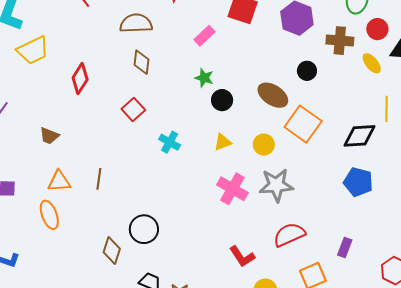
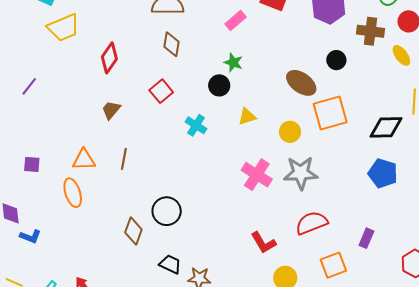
black circle: (222, 100) -> (219, 85), moved
orange square: (303, 124) -> (330, 113), turned 36
brown trapezoid: (49, 136) -> (111, 110), moved, turned 105
yellow triangle: (223, 142) -> (247, 117), moved

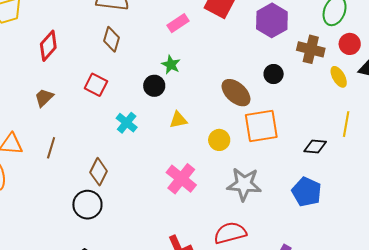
red square: (161, 91) -> (96, 85), turned -30
black diamond: (386, 127) -> (315, 147), size x0.7
gray star: (301, 173) -> (244, 184), moved
brown diamond: (133, 231) -> (99, 172), moved

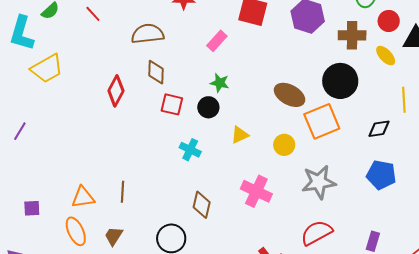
red diamond: (48, 46) -> (116, 91), moved
black circle: (274, 74) -> (340, 81), moved, size x1.8
red square: (96, 85) -> (172, 104), moved
brown trapezoid: (44, 98) -> (114, 236), moved
brown diamond: (99, 172) -> (202, 205), moved

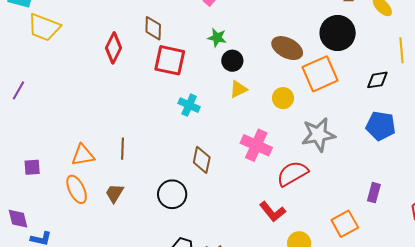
yellow trapezoid: (47, 69) -> (44, 27), turned 52
red square: (172, 104) -> (170, 60), size x1.4
black circle: (208, 107) -> (232, 61), moved
red semicircle: (317, 233) -> (292, 174), moved

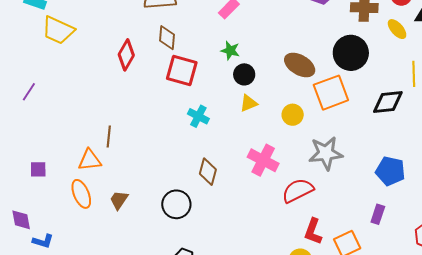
black diamond: (377, 80) -> (388, 102), size x1.4
blue pentagon: (381, 126) -> (390, 171), moved
brown line: (122, 149) -> (109, 137), moved
red L-shape: (272, 212) -> (313, 231), moved, turned 56

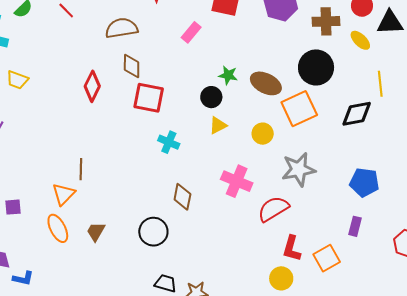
yellow trapezoid: (58, 30) -> (17, 80), moved, size x0.7
green star: (230, 51) -> (228, 75), moved
orange triangle: (90, 160) -> (64, 194), turned -35

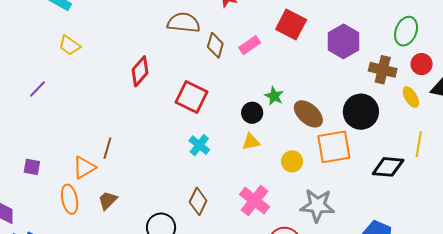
brown diamond: (132, 66) -> (215, 45), moved
brown trapezoid: (96, 232) -> (108, 200), moved

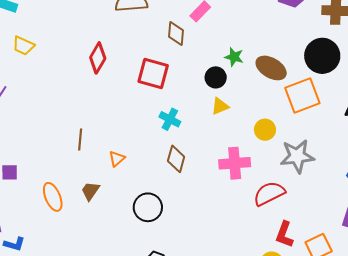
brown diamond: (215, 45) -> (176, 33), moved
yellow circle: (292, 161) -> (265, 130), moved
orange triangle: (84, 168) -> (117, 159), moved, size x0.7
brown diamond: (198, 201) -> (176, 159), moved
pink cross: (255, 201) -> (235, 163), turned -32

